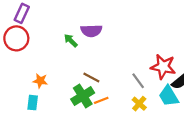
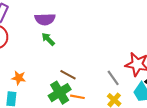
purple semicircle: (91, 31) -> (45, 19), moved
orange line: (101, 100) -> (77, 97), turned 32

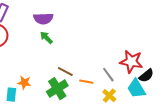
orange star: (19, 78) -> (24, 83), moved
orange line: (77, 97) -> (86, 82), moved

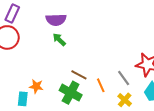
orange line: (86, 82) -> (101, 85), turned 56
green cross: (57, 89) -> (71, 93), turned -30

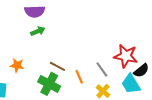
green arrow: (59, 40) -> (38, 31), turned 112
orange star: (36, 86) -> (17, 65), moved

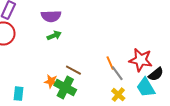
orange star: (17, 65) -> (51, 81), moved
orange line: (79, 77) -> (110, 63), moved

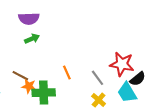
orange line: (110, 63) -> (67, 73), moved
brown line: (73, 70) -> (20, 76), moved
green cross: (65, 87) -> (44, 93), turned -30

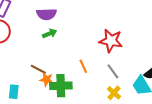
red star: (122, 64) -> (111, 41), moved

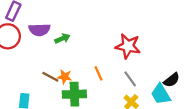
purple semicircle: (46, 14) -> (39, 30), moved
orange star: (46, 80) -> (65, 77), moved

